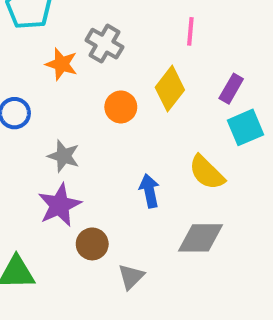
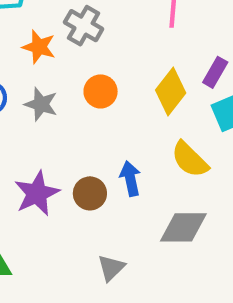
yellow diamond: (170, 89) -> (171, 91), moved
gray star: (64, 156) -> (41, 104), moved
brown circle: (92, 244) -> (90, 193), moved

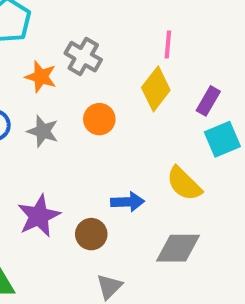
yellow diamond: (171, 91) -> (156, 89), moved
blue arrow: (130, 179) -> (128, 202), turned 100
brown circle: (90, 193) -> (91, 234), moved

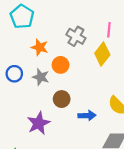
gray cross: (83, 57) -> (76, 36), moved
orange circle: (99, 119) -> (61, 65), moved
brown circle: (91, 234) -> (62, 99), moved

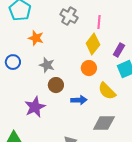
gray cross: (76, 36) -> (69, 16), moved
orange circle: (61, 65) -> (89, 68), moved
gray star: (41, 77) -> (47, 65), moved

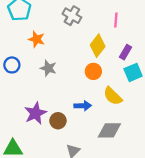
pink line: (99, 22) -> (116, 20), moved
brown circle: (56, 85) -> (58, 121), moved

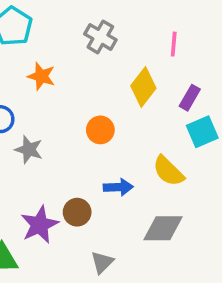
gray star: (48, 68) -> (29, 150), moved
orange circle: (93, 71) -> (100, 130), moved
purple star: (35, 113) -> (40, 225), moved

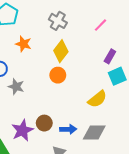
pink line: (174, 44) -> (101, 25), turned 40
yellow diamond: (143, 87) -> (61, 51), moved
yellow semicircle: (168, 171) -> (97, 99), turned -84
blue arrow: (118, 187) -> (68, 129), moved

